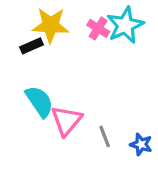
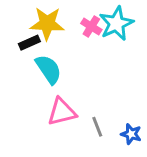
cyan semicircle: (39, 101) -> (49, 69), moved
pink triangle: (66, 121) -> (62, 112), turned 36

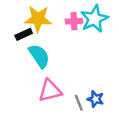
pink cross: (91, 26) -> (74, 21), turned -35
blue star: (131, 134) -> (96, 99), moved

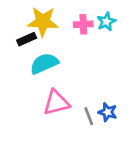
cyan star: (94, 19) -> (106, 22), size x0.6
cyan semicircle: (39, 56) -> (44, 63), turned -80

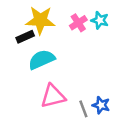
cyan star: (106, 22) -> (100, 20), turned -30
pink cross: (83, 24) -> (78, 23), turned -30

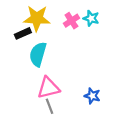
cyan semicircle: (42, 60) -> (38, 54), turned -50
gray line: (83, 109) -> (49, 106), moved

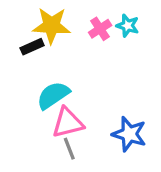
cyan semicircle: (38, 54) -> (53, 95), moved, turned 40
blue star: (92, 96) -> (129, 134), size x1.5

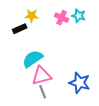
yellow star: (51, 26) -> (32, 16), size x0.6
pink cross: (100, 29) -> (62, 18), turned -32

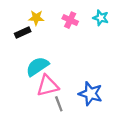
cyan star: (79, 16) -> (101, 18), moved
gray line: (43, 92) -> (59, 104), moved

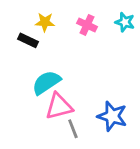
black rectangle: (23, 32) -> (28, 40), turned 49

